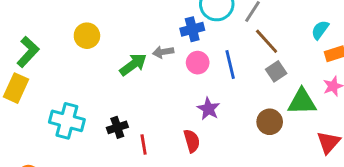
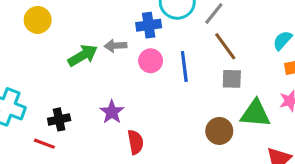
gray square: (276, 71) -> (232, 79), turned 30
purple star: (208, 109) -> (112, 112), moved
red line: (144, 144) -> (44, 144), moved, turned -66

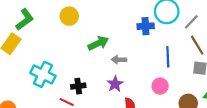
gray arrow: (116, 46) -> (119, 60), moved
pink circle: (151, 61) -> (160, 86), moved

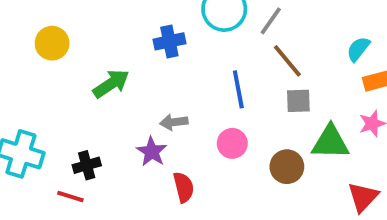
blue cross: (146, 26) -> (169, 41), moved
gray arrow: (119, 60) -> (174, 122), moved

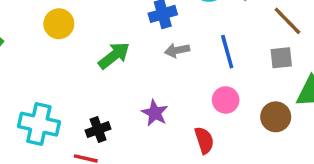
brown line: (287, 61) -> (287, 21), moved
gray arrow: (174, 122) -> (177, 50), moved
red semicircle: (184, 187) -> (204, 140), moved

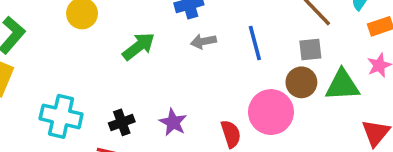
pink circle: (226, 100) -> (271, 112), moved, size x1.6
purple star: (155, 113) -> (173, 122), moved
brown circle: (276, 117) -> (301, 82), moved

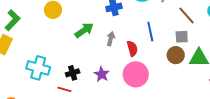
gray arrow: (203, 41) -> (111, 39), moved, turned 112
pink circle: (271, 112) -> (136, 74), moved
red semicircle: (231, 134) -> (132, 49), moved

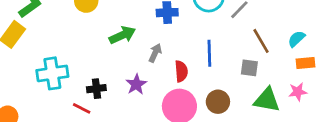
brown circle: (176, 55) -> (218, 102), moved
cyan cross: (38, 68) -> (52, 73), turned -35
purple star: (102, 74) -> (136, 84), moved

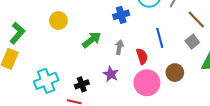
gray square: (249, 68) -> (192, 42), turned -32

